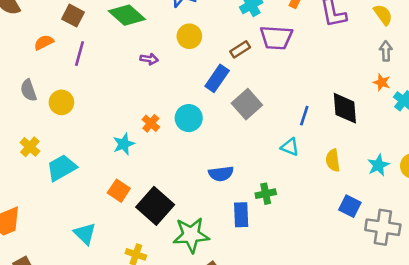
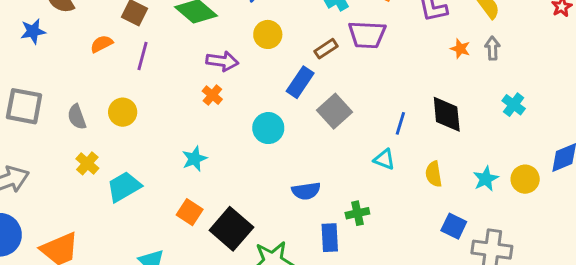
purple arrow: (149, 59) -> (222, 61), size x1.5
orange star: (382, 82) -> (460, 49), moved
gray semicircle: (28, 90) -> (77, 117), moved
orange cross: (151, 123) -> (212, 95), moved

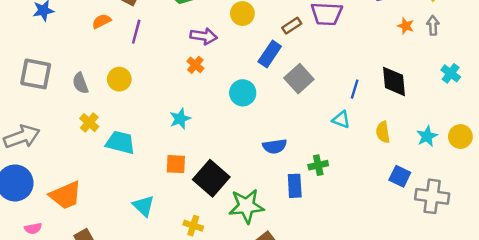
cyan trapezoid: (124, 187) -> (120, 142), turned 44
orange square: (190, 212) -> (176, 164), turned -30

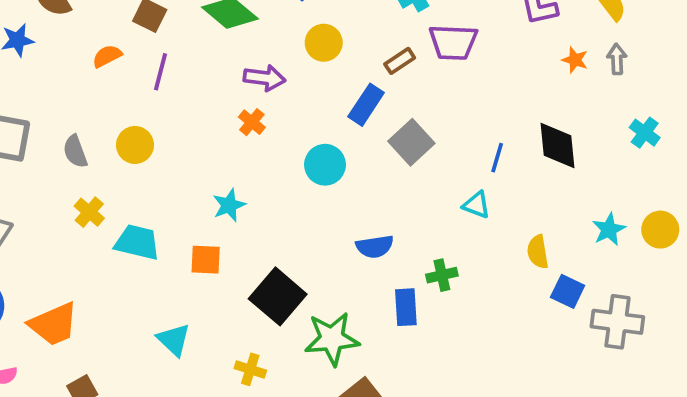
yellow semicircle: (383, 132) -> (538, 252), moved
orange square: (176, 164) -> (206, 260), moved

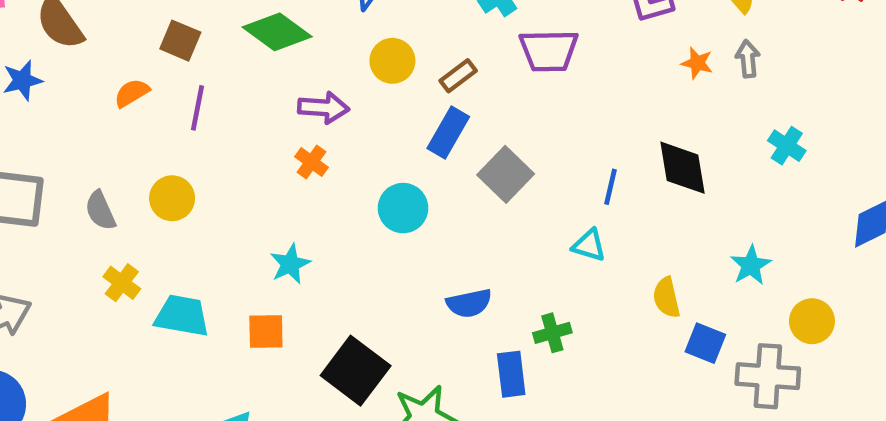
brown rectangle: (400, 61) -> (458, 76), moved
yellow circle: (660, 230) -> (812, 321), moved

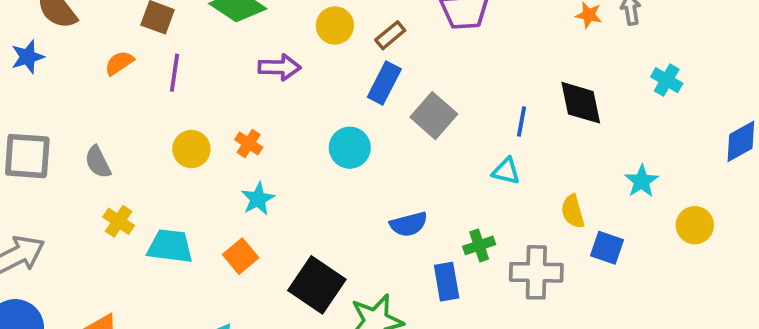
orange cross: (311, 162) -> (249, 143), moved
yellow circle: (172, 198) -> (191, 149), moved
orange square: (266, 332) -> (241, 256), turned -36
gray cross: (768, 376) -> (536, 272), moved

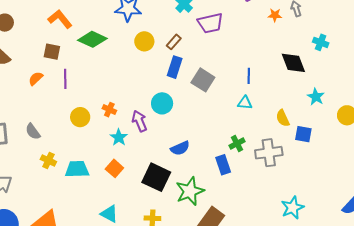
purple arrow: (279, 67) -> (139, 121), moved, turned -105
black diamond: (581, 103) -> (293, 63), moved
blue semicircle: (409, 224) -> (180, 148), moved

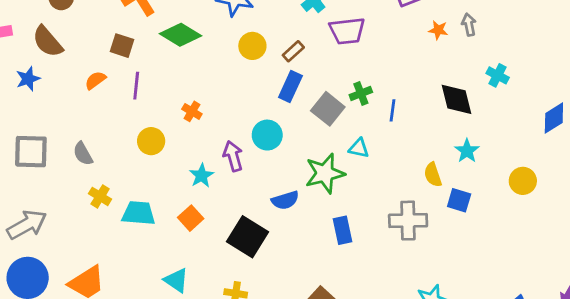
cyan star: (316, 97) -> (467, 151), moved
cyan triangle: (245, 103) -> (359, 148), moved
orange cross: (109, 110) -> (192, 111), moved
green cross: (237, 143) -> (361, 93), moved
green star: (190, 191) -> (325, 173), moved

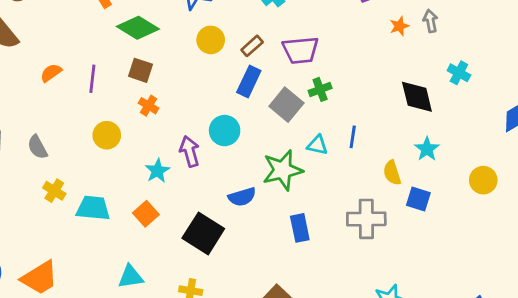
orange star: (438, 30) -> (399, 26), turned -30
purple trapezoid: (347, 31) -> (301, 50), moved
brown square: (122, 46) -> (140, 70), moved
blue line: (392, 110) -> (353, 137), moved
cyan triangle: (176, 280) -> (131, 277), turned -44

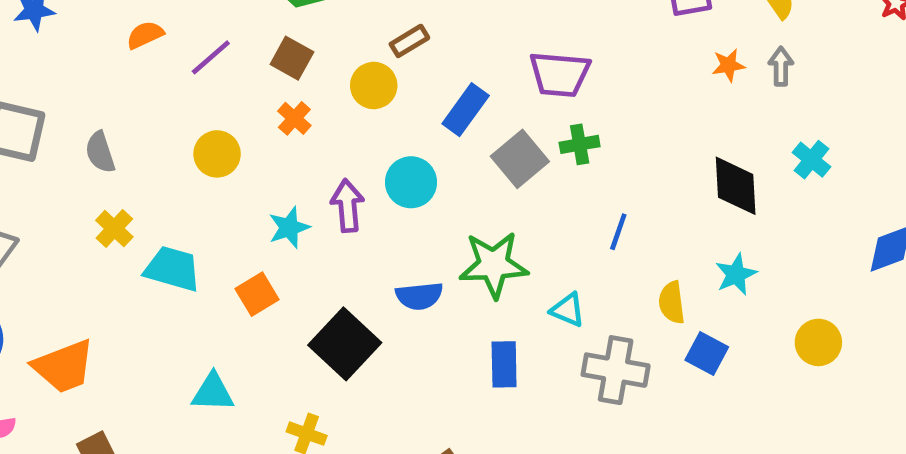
yellow circle: (211, 40) -> (374, 85), moved
brown rectangle: (252, 46) -> (409, 41), moved
purple line: (92, 79) -> (211, 57), turned 32
cyan triangle: (317, 145) -> (568, 310), moved

